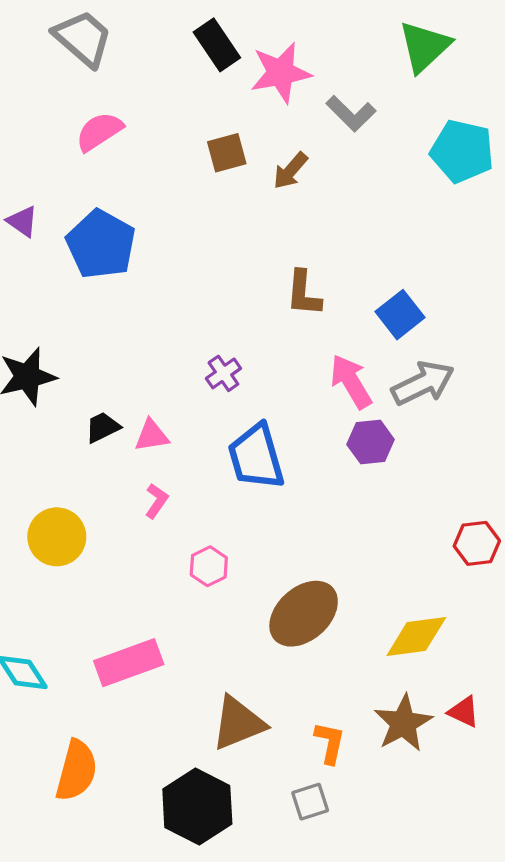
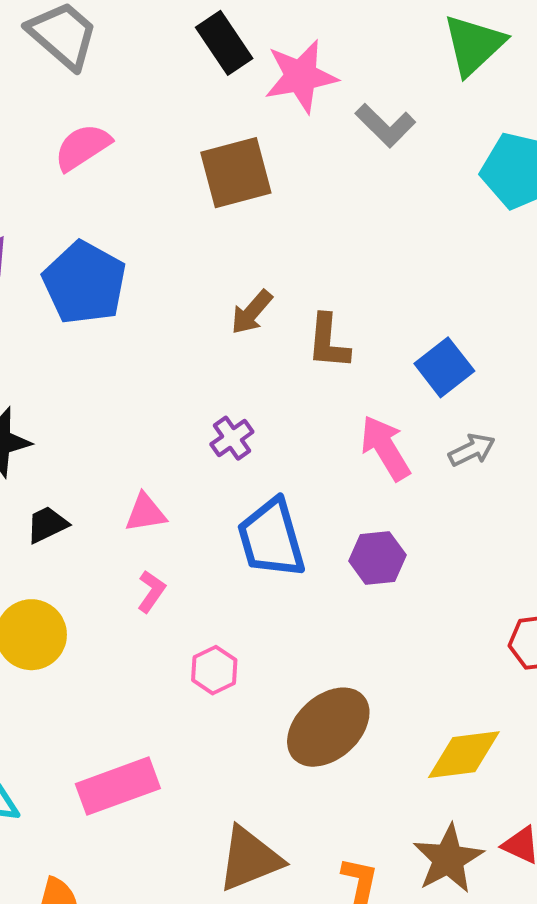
brown square: (227, 153) -> (236, 173), size x1.5
brown arrow: (290, 171) -> (252, 312), moved
gray arrow: (423, 383) -> (472, 450), size x0.6
black trapezoid: (103, 427) -> (47, 525), moved
purple hexagon: (371, 442) -> (377, 558), moved

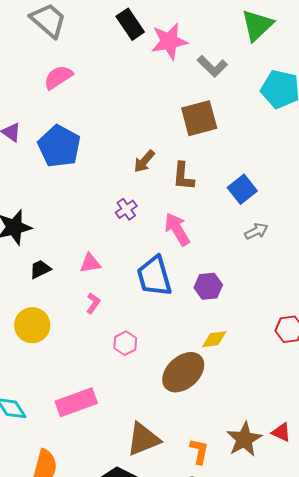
brown square: (236, 173) -> (199, 118), moved
purple cross: (232, 438) -> (126, 209), moved
pink arrow: (385, 448) -> (177, 229), moved
yellow diamond: (464, 755) -> (214, 339), moved, size x0.7

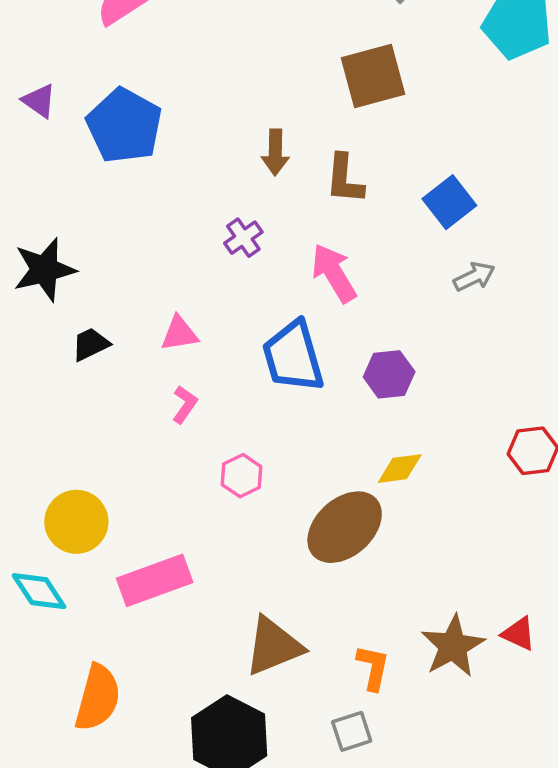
brown arrow: (144, 161) -> (275, 152), turned -40
yellow circle: (32, 325) -> (76, 522), moved

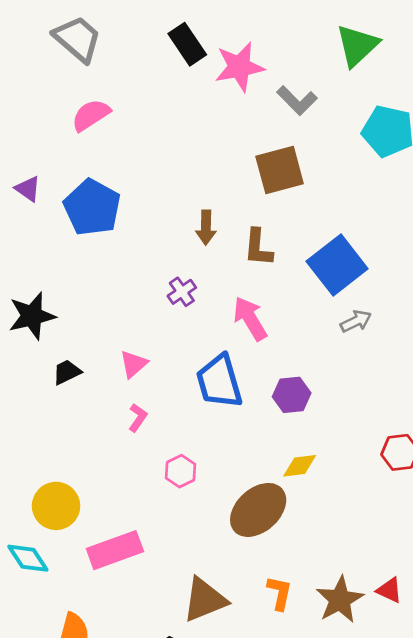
blue square: (449, 202) -> (337, 265), size x1.5
pink triangle: (179, 334) -> (134, 364), turned -32
orange L-shape: (373, 667) -> (280, 593), moved

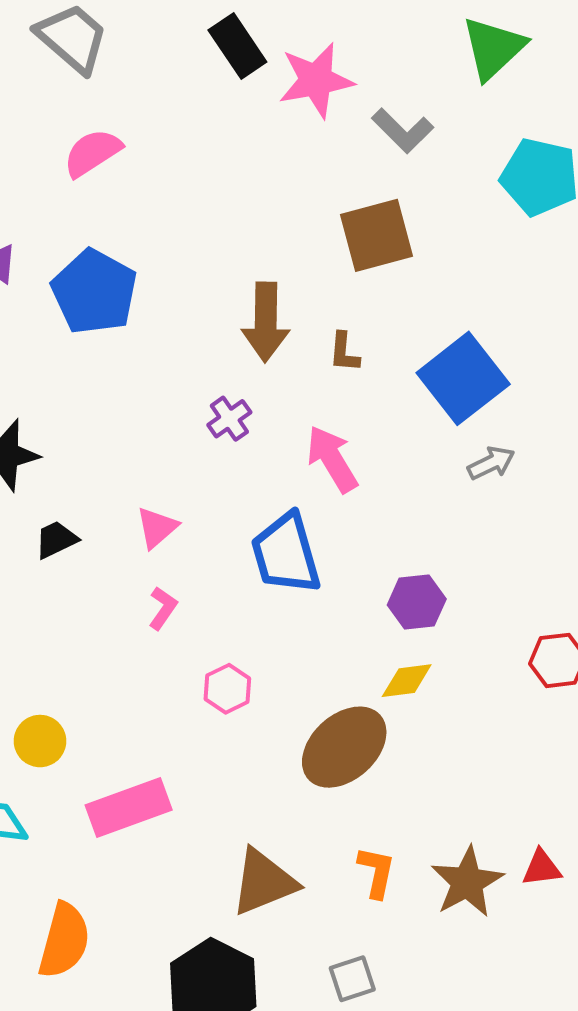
brown arrow: (206, 228) -> (266, 322), size x1.5
brown L-shape: (258, 248) -> (344, 352), size x0.7
purple hexagon: (292, 395) -> (417, 602), moved
yellow circle: (56, 506) -> (40, 741), size x0.7
red triangle: (389, 590) -> (542, 868), turned -32

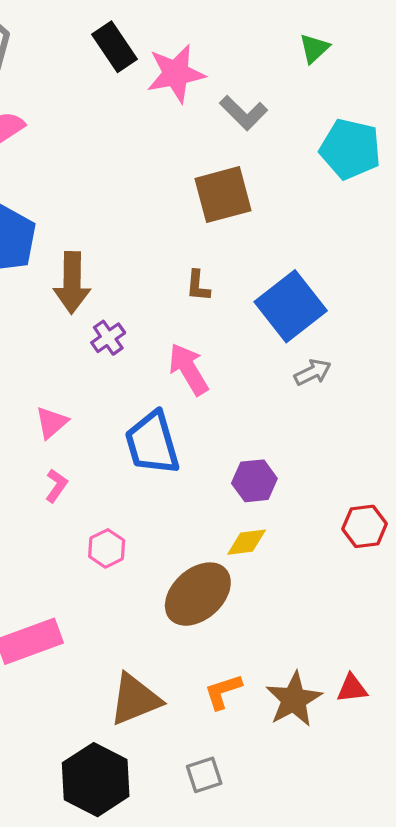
green triangle: (493, 48) -> (314, 48), size x0.6
brown arrow: (266, 322) -> (72, 283), moved
orange L-shape: (376, 872) -> (223, 692), turned -120

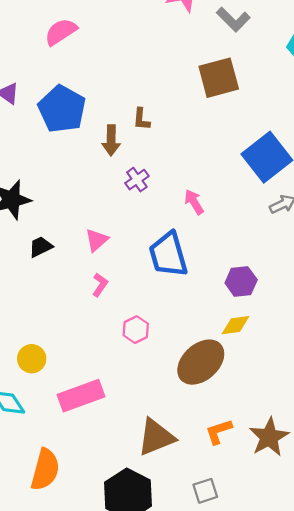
brown arrow: (72, 283) -> (111, 140), size x0.7
brown L-shape: (198, 286) -> (141, 119), moved
pink arrow: (188, 369) -> (194, 202), size x0.7

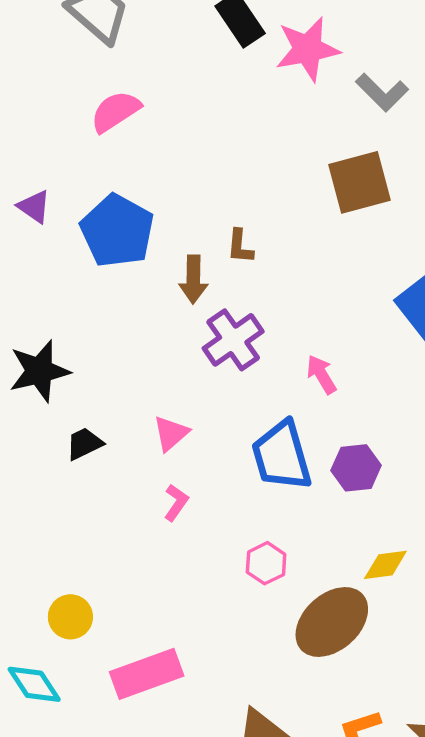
purple cross: (137, 180) -> (233, 340), size x1.6
purple hexagon: (241, 281) -> (356, 468), moved
pink hexagon: (136, 330) -> (266, 563), moved

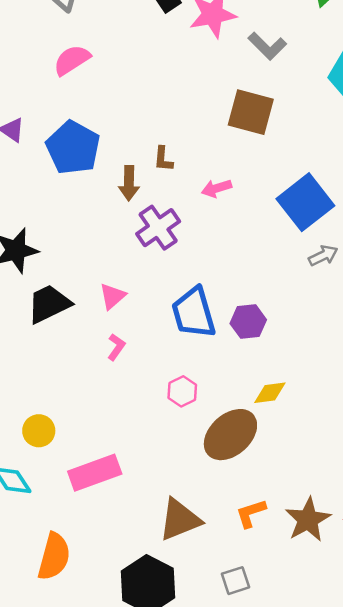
brown square: (360, 182) -> (251, 112), turned 30
pink arrow: (321, 374) -> (217, 188), moved, turned -76
black trapezoid: (84, 444) -> (49, 304), size x1.6

